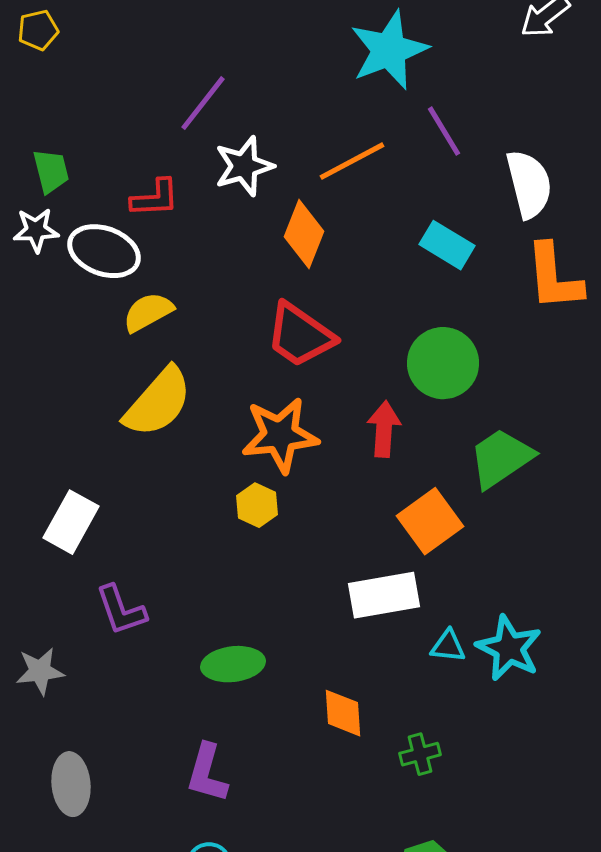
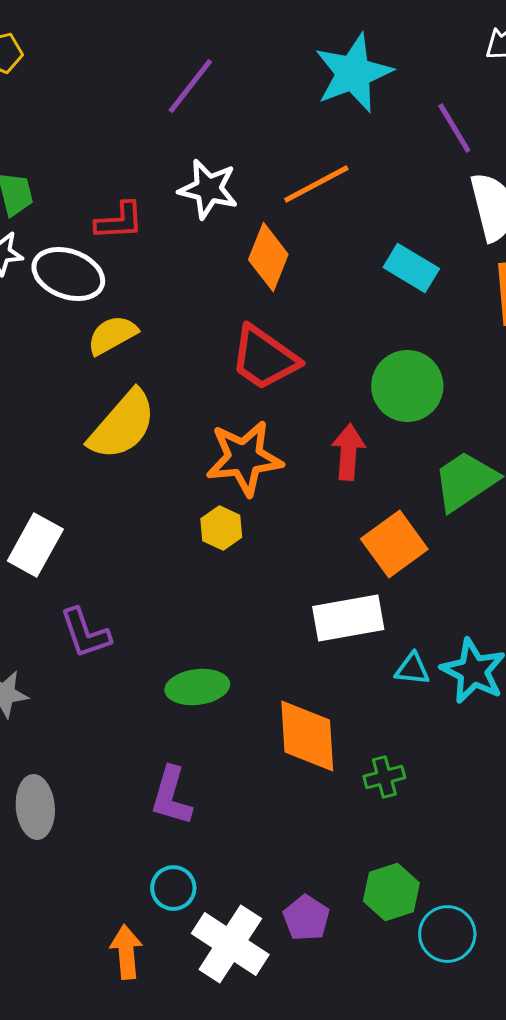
purple line: (203, 103) -> (190, 86), moved
purple line: (444, 131) -> (454, 128), moved
white star: (244, 166) -> (208, 189), turned 30
orange diamond: (343, 713) -> (307, 736), size x1.5

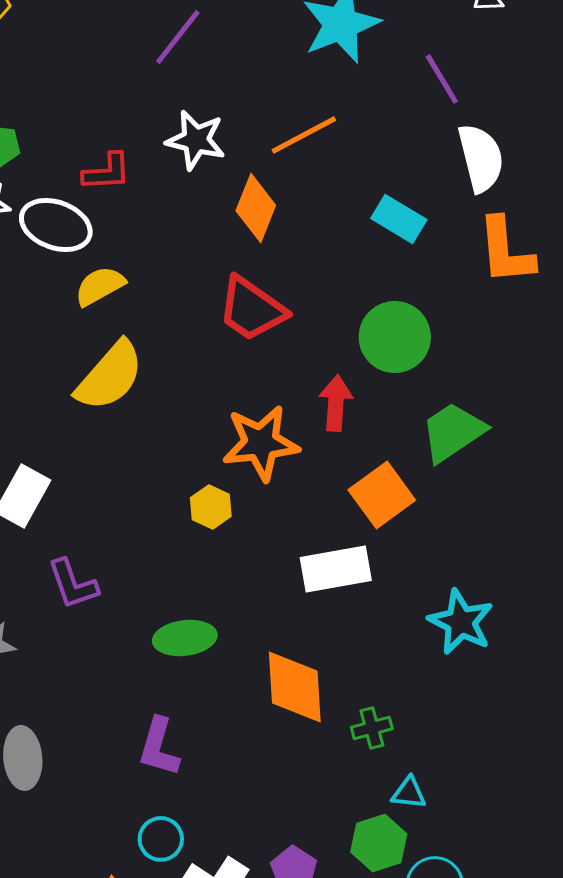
orange star: (244, 458) -> (261, 443), moved
yellow hexagon: (221, 528) -> (211, 507), moved
cyan triangle: (412, 669) -> (409, 793), moved

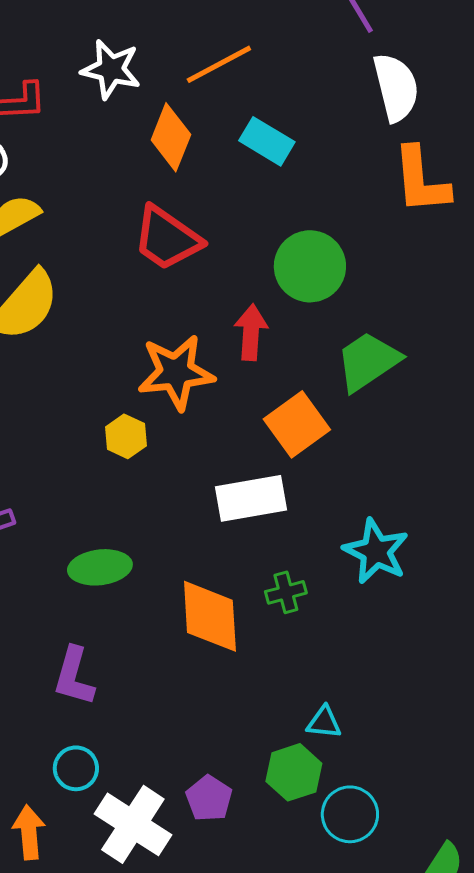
cyan rectangle: (399, 219) -> (267, 141), moved
green cross: (372, 728) -> (286, 592), moved

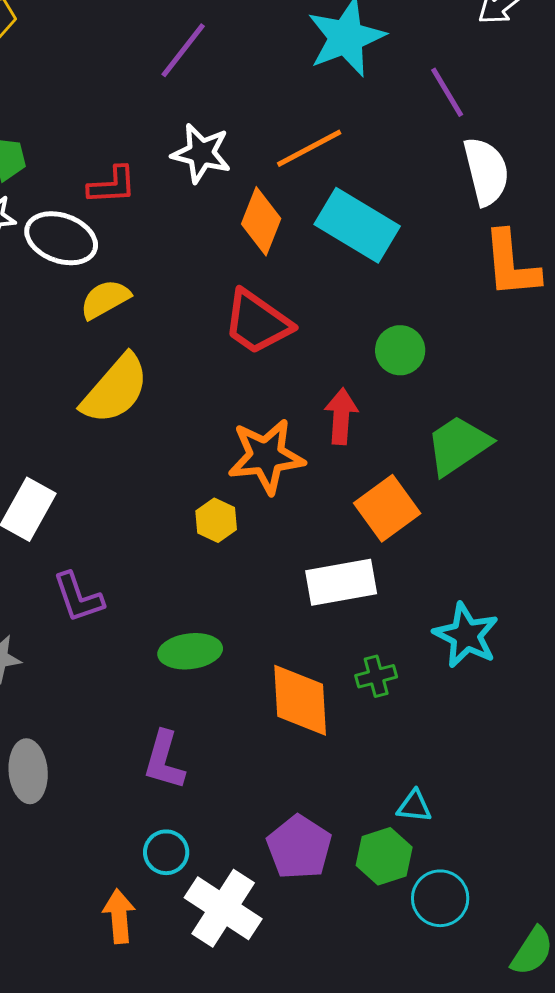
cyan rectangle: (267, 141) -> (357, 225), size x1.5
green circle: (310, 266) -> (400, 350), size x0.7
purple pentagon: (209, 798) -> (299, 847), moved, size x1.4

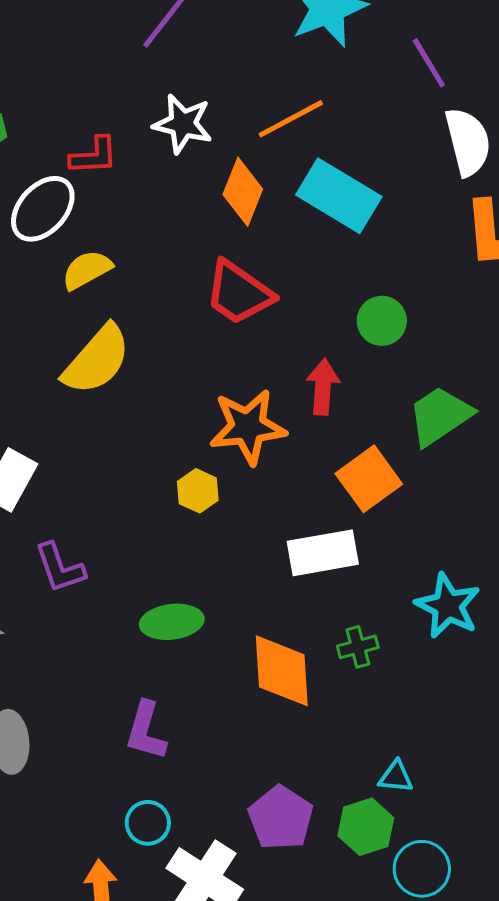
white ellipse: (61, 238) -> (43, 209), turned -68

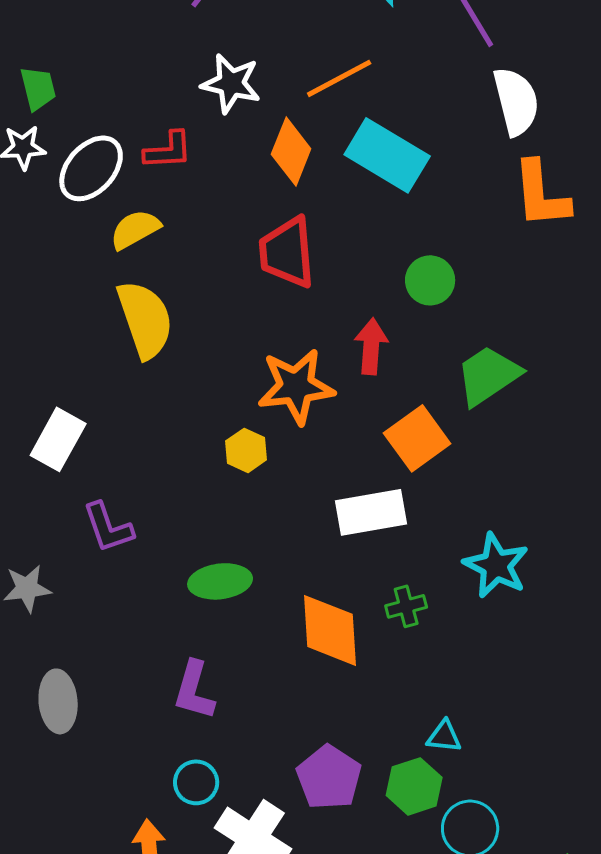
red L-shape: (94, 156) -> (168, 150), moved
red trapezoid: (239, 293) -> (287, 252), turned 50
yellow semicircle: (97, 360) -> (145, 319), turned -60

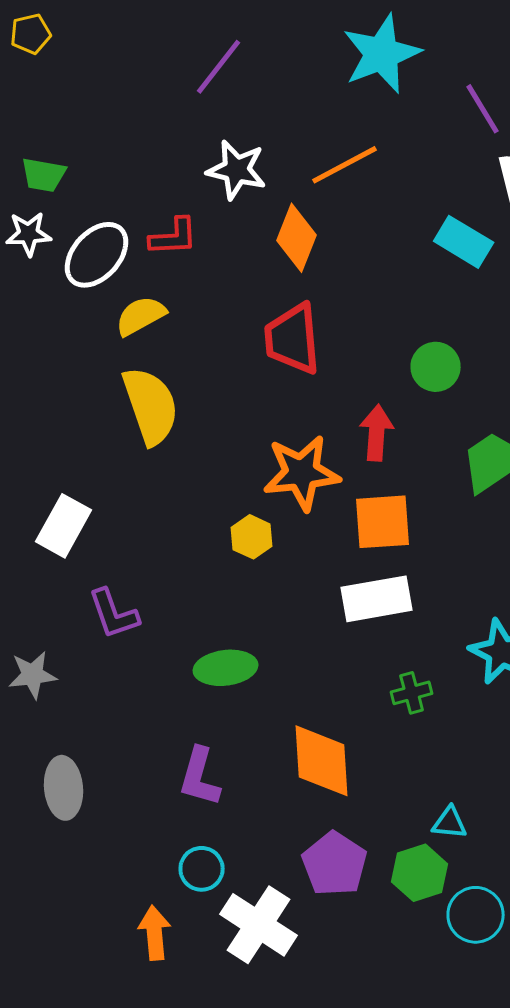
green trapezoid: (38, 88) -> (44, 175), turned 114
cyan rectangle: (387, 155) -> (464, 242), moved, size x0.7
orange square: (417, 438) -> (383, 522), moved, turned 32
orange diamond: (330, 630) -> (322, 761), moved

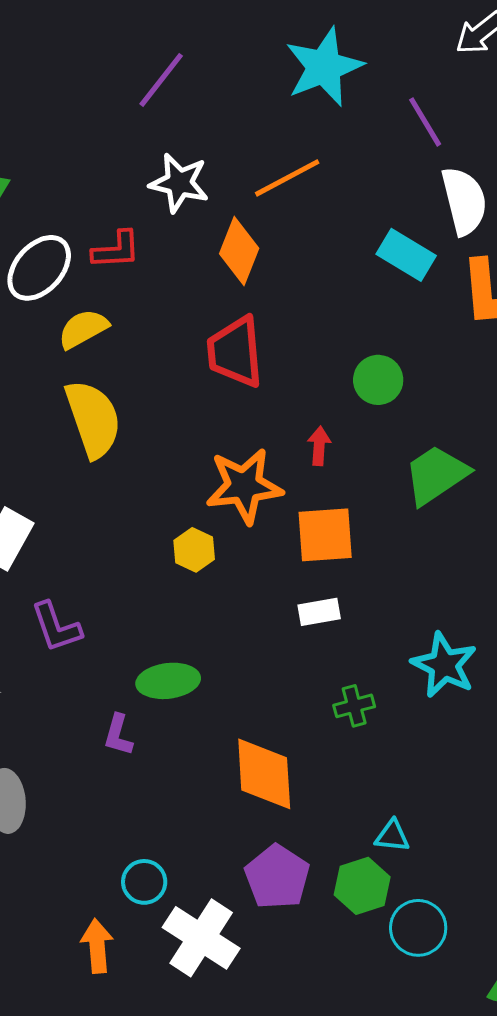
red arrow: (377, 433) -> (319, 446), size x0.7
white rectangle: (377, 599) -> (319, 612), size x0.6
purple L-shape: (200, 777) -> (118, 735), moved, size x0.7

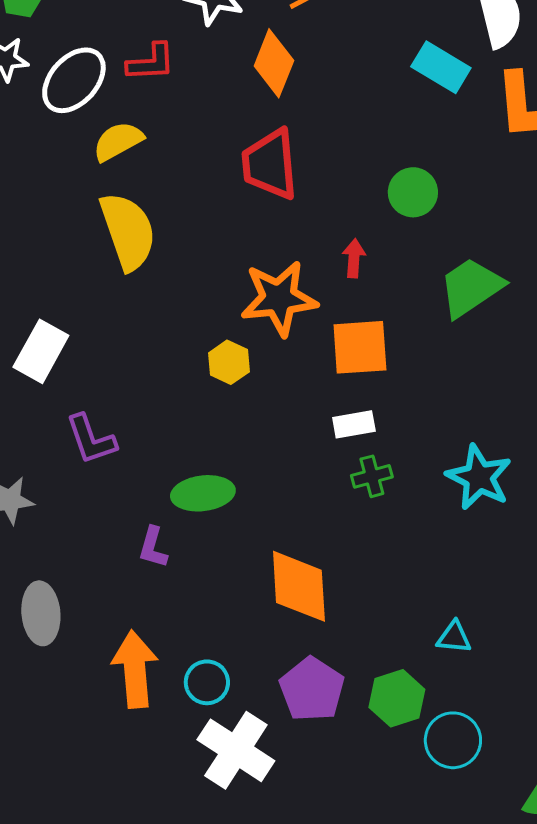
green cross: (354, 706) -> (372, 476), moved
cyan triangle: (392, 836) -> (454, 637), moved
cyan circle: (144, 882) -> (207, 682), moved
orange arrow: (97, 946) -> (135, 669), moved, size x1.4

